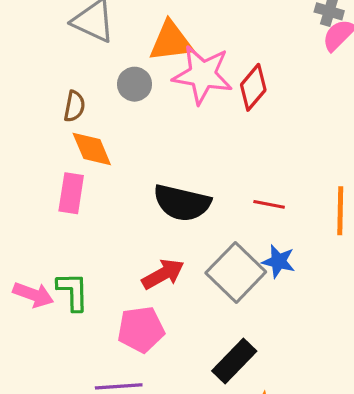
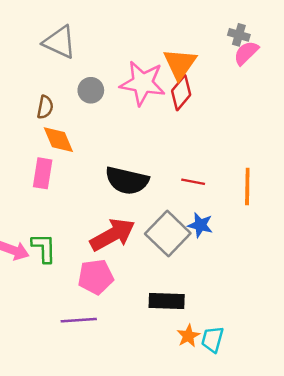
orange triangle: (171, 41) -> (180, 64), moved, turned -48
red arrow: (163, 274) -> (112, 235), size x1.4
black rectangle: (234, 361) -> (167, 301), turned 48

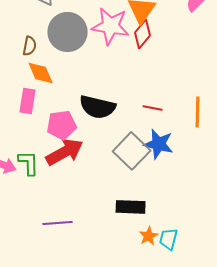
gray circle: (91, 90) -> (68, 32), size x1.8
blue star: (200, 225) -> (159, 144), size x1.4
red arrow: (112, 235) -> (65, 152), moved
pink pentagon: (96, 277) -> (62, 125), moved

